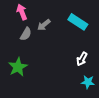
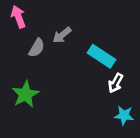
pink arrow: (22, 12) -> (18, 17), moved
cyan rectangle: (78, 22) -> (101, 56), moved

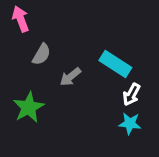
gray arrow: (62, 35) -> (70, 77), moved
cyan star: (124, 115) -> (130, 123), moved

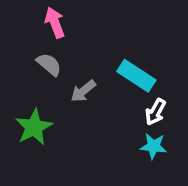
pink arrow: (21, 19) -> (55, 23), moved
gray semicircle: (41, 54) -> (49, 64), turned -80

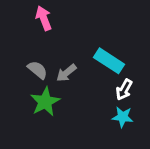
gray semicircle: (49, 64) -> (38, 70), moved
green star: (34, 127) -> (45, 102), moved

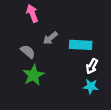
cyan rectangle: (109, 61) -> (81, 45), turned -30
gray arrow: (66, 73) -> (50, 38), moved

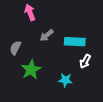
gray semicircle: (28, 52) -> (15, 48), moved, turned -104
cyan star: (91, 86) -> (65, 80), moved

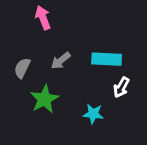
gray arrow: (47, 35) -> (61, 61), moved

